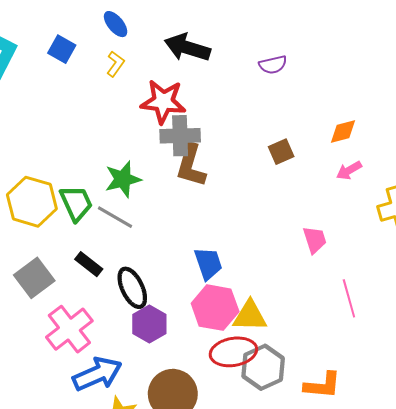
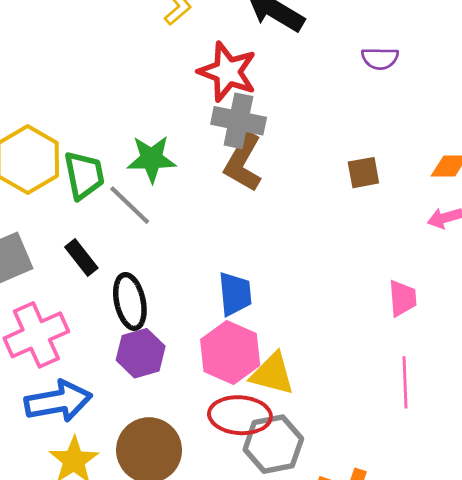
pink trapezoid: (315, 240) -> (402, 298), moved

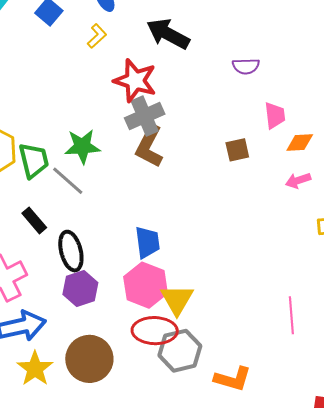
gray cross: (239, 121) -> (145, 116), turned -33
pink trapezoid: (402, 298) -> (275, 115), moved
yellow triangle: (272, 374) -> (177, 300), turned 48
pink line: (405, 382) -> (291, 315), moved

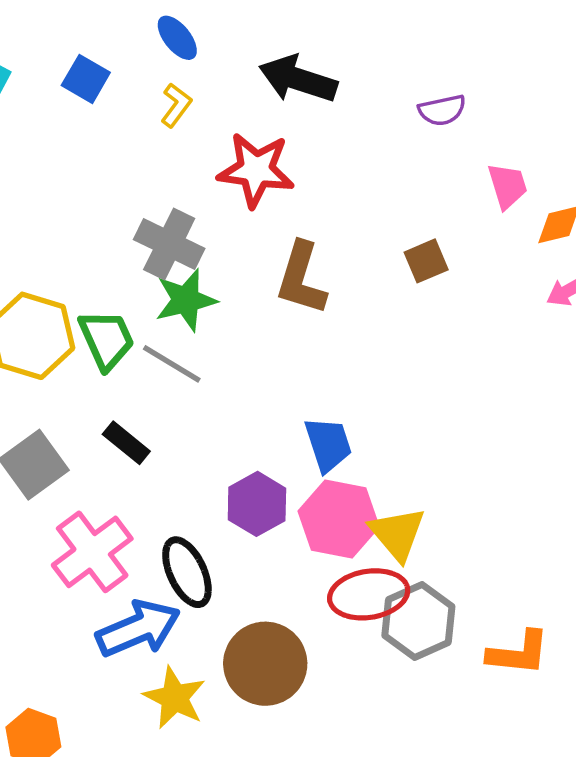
gray cross: (145, 116) -> (169, 244), moved, turned -30
brown square: (237, 150) -> (426, 261), moved
black ellipse: (71, 251) -> (187, 572), moved
purple hexagon: (80, 288) -> (257, 504), moved

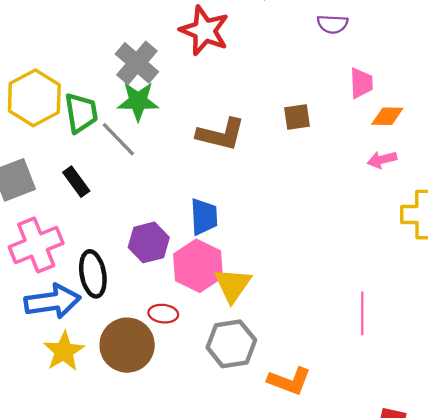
brown L-shape: (301, 278) -> (221, 134), moved, turned -108
red ellipse: (369, 594) -> (163, 314), moved, size x0.6

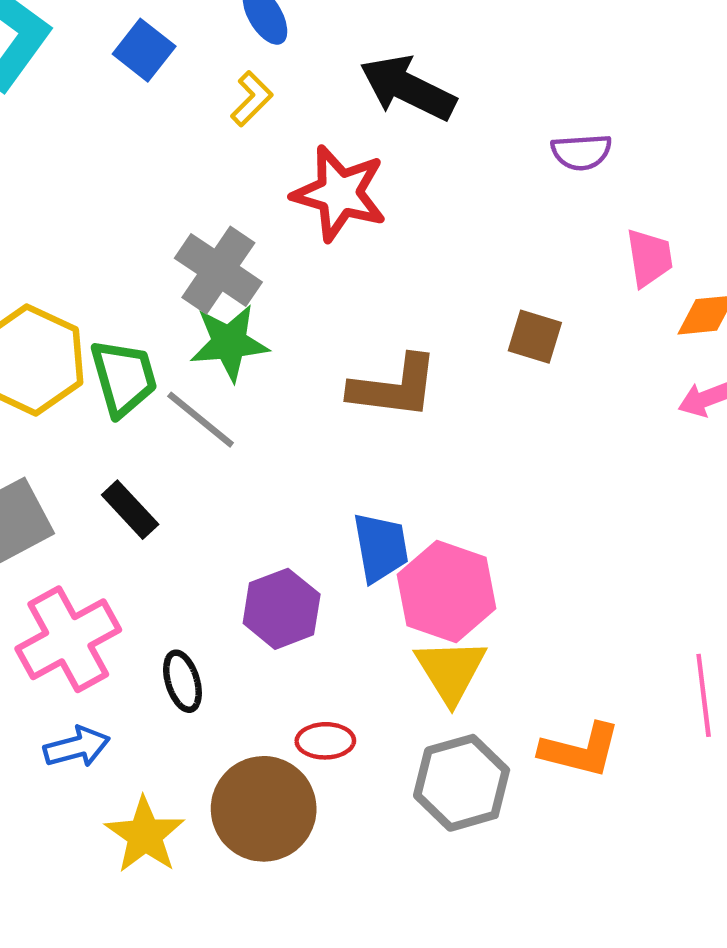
brown square: (297, 117) -> (535, 337), turned 32
pink hexagon: (198, 266) -> (446, 592), moved
black ellipse: (93, 274) -> (182, 681), size x0.7
blue arrow: (53, 301) -> (77, 747), moved, size x0.6
orange L-shape: (289, 381) -> (580, 750), moved

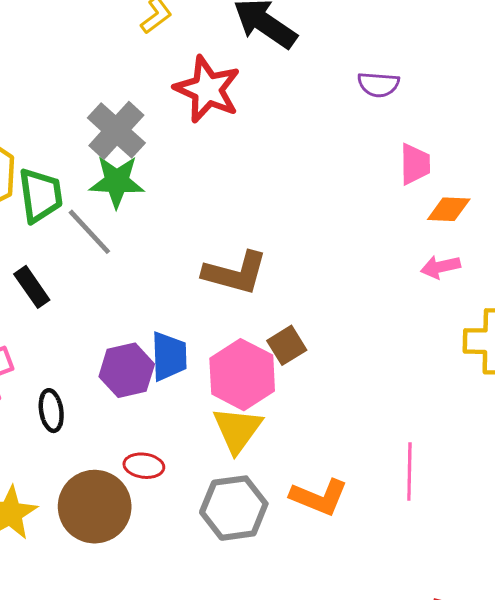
brown square: (535, 337) -> (287, 345), moved, turned 33
brown L-shape: (394, 387) -> (235, 273), moved
blue trapezoid: (381, 547) -> (169, 356), moved

